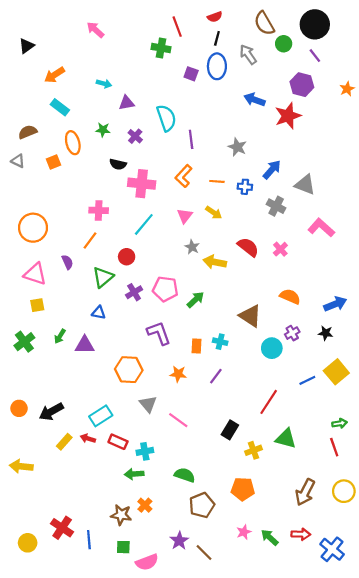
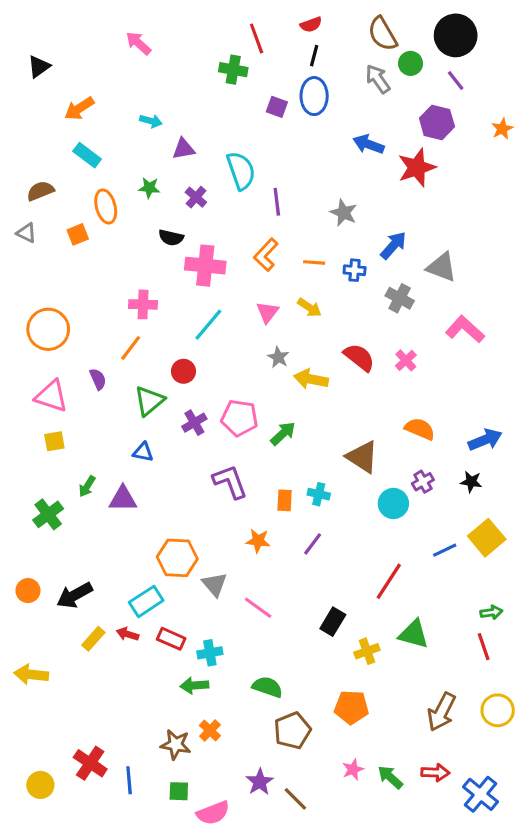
gray arrow: (248, 54) -> (378, 79), moved
green cross: (24, 342) -> (48, 514), moved
orange hexagon: (129, 370) -> (177, 558), moved

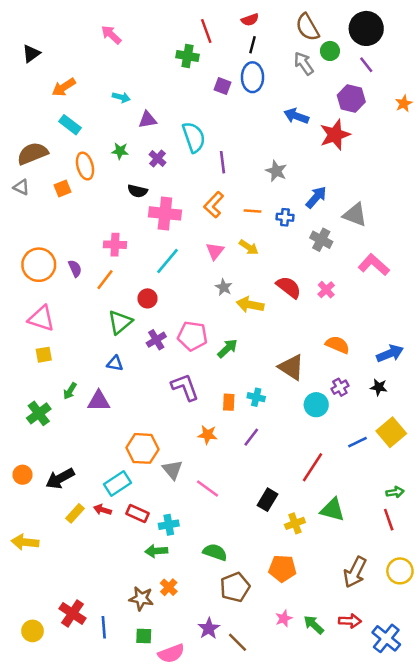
brown semicircle: (40, 191) -> (33, 153), size x1.4
purple semicircle: (98, 379) -> (75, 268), moved

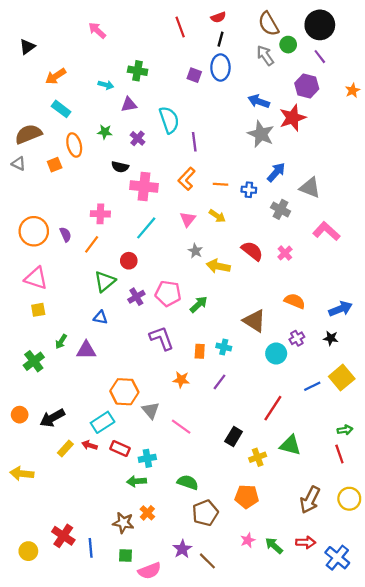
green cross: (187, 56) -> (138, 71), moved
gray star: (276, 171) -> (261, 134), moved, size x1.4

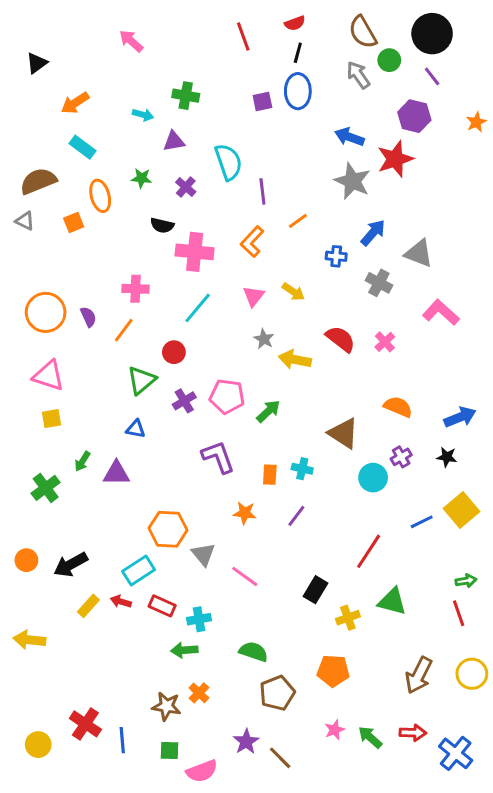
purple square: (194, 75) -> (262, 101), turned -32
orange line: (220, 184) -> (298, 221), moved, turned -40

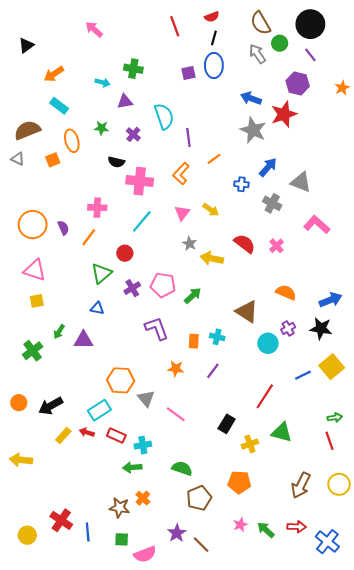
black star: (447, 457) -> (321, 328), size x1.5

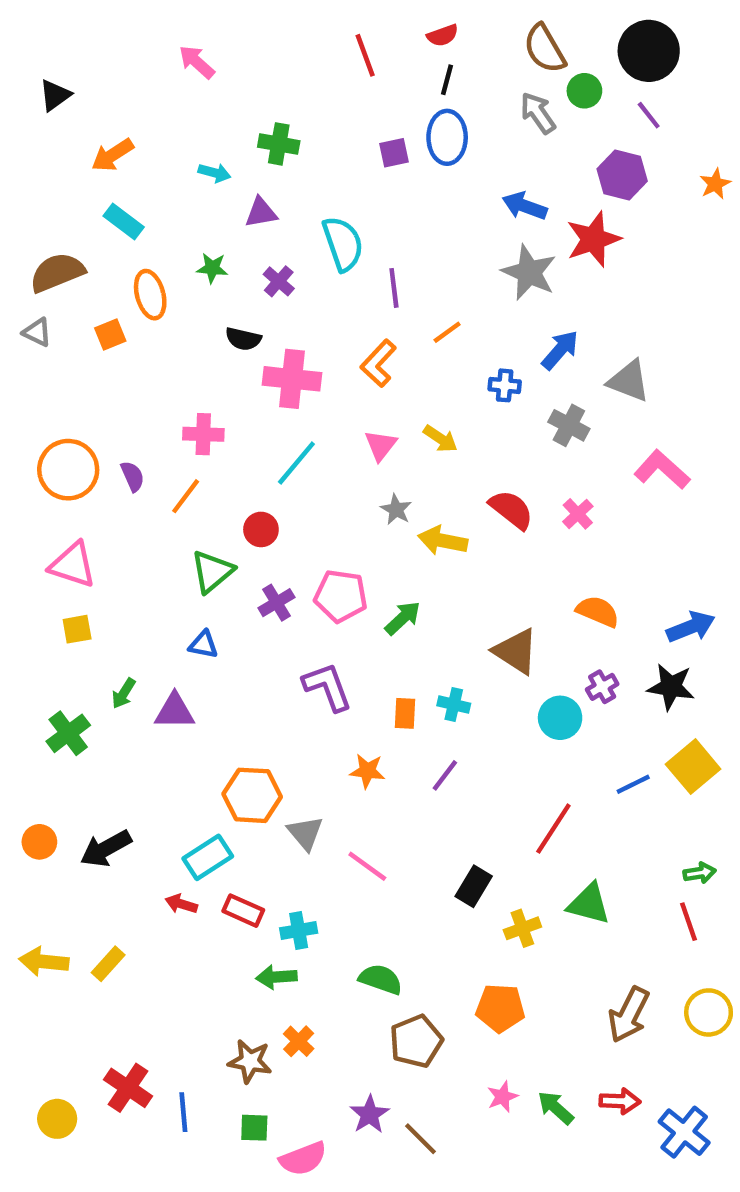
yellow rectangle: (63, 436) -> (108, 964), moved

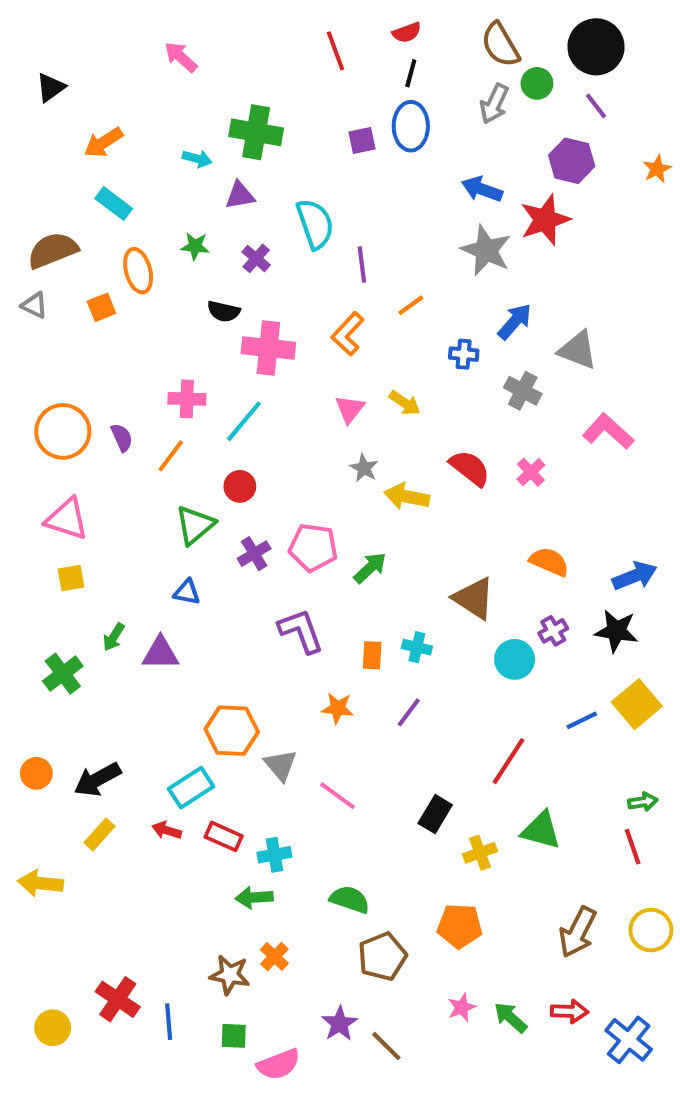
gray arrow: (538, 113) -> (494, 104), turned -120
green cross: (279, 144) -> (256, 132), size x1.4
cyan line: (296, 463) -> (244, 421), moved
yellow rectangle: (108, 964) -> (99, 834), moved

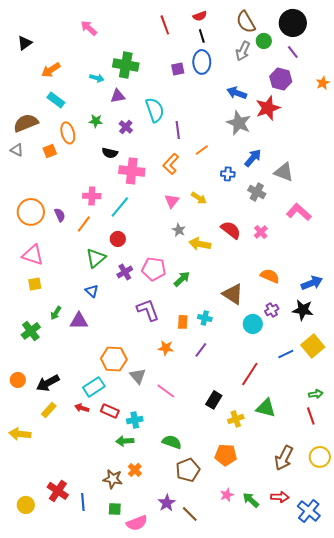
black line: (411, 73) -> (202, 36), turned -32
blue triangle: (187, 592) -> (92, 291), turned 32

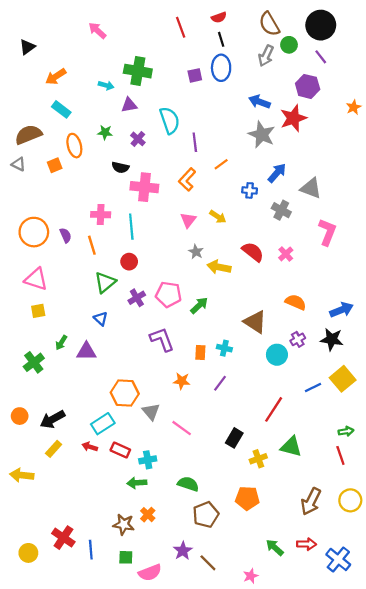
orange star: (323, 83) -> (354, 107), moved
cyan line: (120, 207) -> (131, 227), turned -45
pink L-shape: (299, 212) -> (327, 232), turned 70
orange line: (84, 224) -> (92, 245), turned -54
pink star: (227, 495) -> (251, 576), moved

